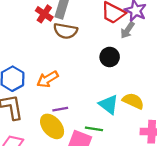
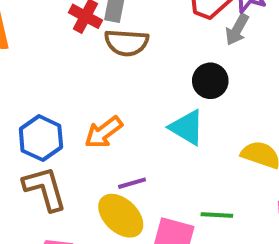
cyan triangle: (109, 104) -> (187, 127), moved
green line: (94, 129) -> (217, 215), moved

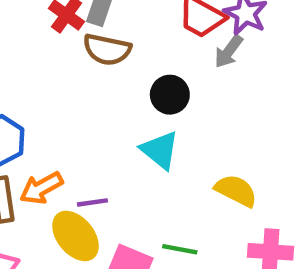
black circle: (210, 81) -> (170, 95), moved
orange arrow: (104, 132) -> (41, 188), moved

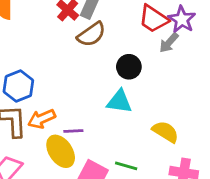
brown semicircle: (107, 50) -> (91, 34), turned -52
cyan triangle: (160, 150) -> (119, 102), turned -36

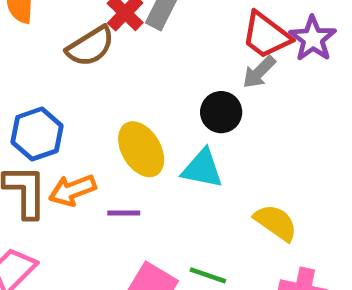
brown semicircle: (91, 34) -> (90, 46), moved
gray arrow: (169, 43) -> (259, 72), moved
yellow ellipse: (61, 151) -> (141, 149), moved

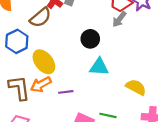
black circle: (221, 112) -> (90, 39), moved
blue hexagon: (37, 134) -> (17, 41), moved
yellow ellipse: (141, 149) -> (44, 62), moved

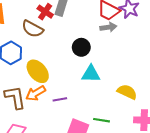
brown semicircle: (40, 17) -> (33, 29), turned 70
gray arrow: (119, 19) -> (108, 27), turned -133

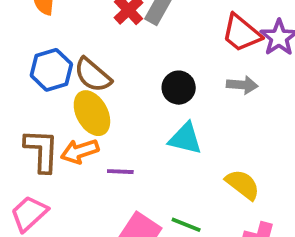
gray arrow: (108, 27) -> (242, 85), moved
brown semicircle: (33, 29) -> (93, 75), moved

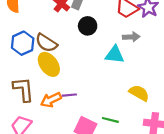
black circle: (179, 88) -> (88, 26), moved
cyan triangle: (185, 138) -> (115, 55), moved
orange arrow: (80, 151) -> (51, 100), moved

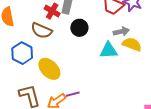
brown semicircle: (46, 43) -> (41, 31), moved
yellow semicircle: (139, 93) -> (132, 44), moved

